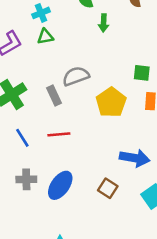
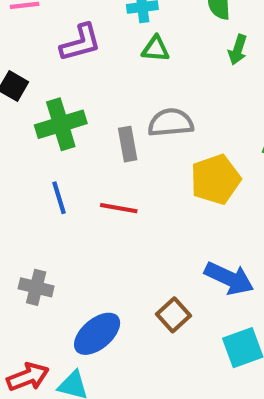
green triangle: (45, 37) -> (156, 49), moved
gray cross: (26, 179) -> (36, 287), moved
blue ellipse: (60, 185) -> (97, 334), moved

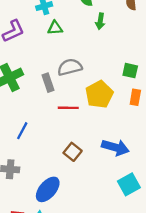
blue line: (59, 198) -> (22, 131), moved, turned 54
red line: (119, 208) -> (68, 108), moved
brown square: (173, 315) -> (73, 152), moved

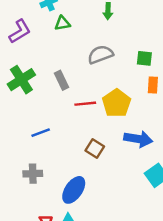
gray semicircle: (70, 67) -> (100, 54), moved
yellow pentagon: (99, 94) -> (117, 103), moved
blue line: (22, 131) -> (41, 133), turned 48

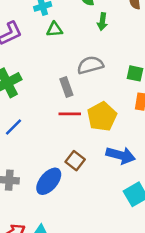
gray rectangle: (61, 80) -> (66, 87), moved
blue line: (41, 133) -> (14, 127), moved, turned -30
blue ellipse: (74, 190) -> (49, 181), moved

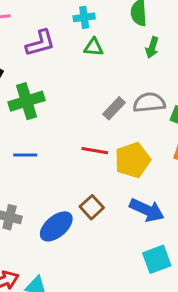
gray semicircle: (90, 65) -> (149, 103), moved
gray rectangle: (66, 87) -> (114, 108), moved, turned 54
blue line: (14, 127) -> (25, 155), turned 36

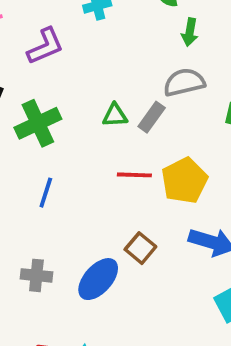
green triangle: (94, 47) -> (115, 115), moved
gray semicircle: (149, 103) -> (184, 82), moved
blue line: (25, 155) -> (46, 193), turned -65

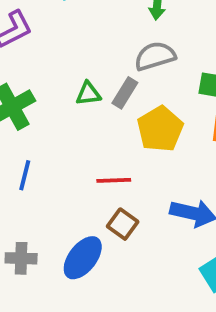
red line: (134, 175) -> (114, 180), moved
yellow pentagon: (184, 181) -> (160, 129), moved

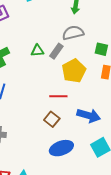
red line: (114, 180) -> (58, 96), moved
blue ellipse: (83, 258) -> (61, 148), moved, turned 30

